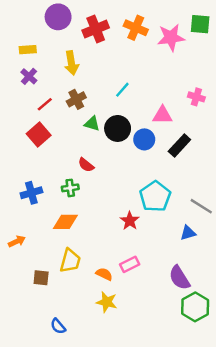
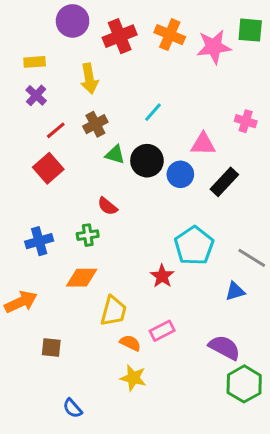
orange arrow: (17, 241) -> (21, 302), size x1.5
yellow trapezoid: (70, 261) -> (114, 311), moved
purple semicircle: (179, 278) -> (224, 347), turned 150

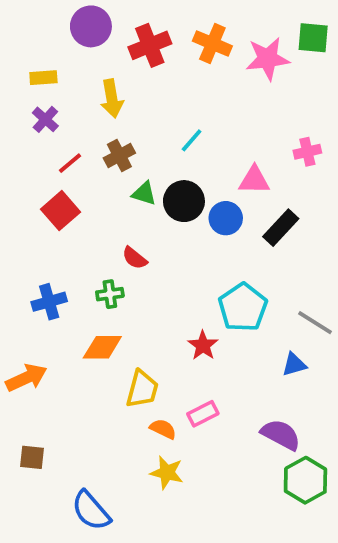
pink cross: (246, 121) -> (307, 152), turned -30
brown square: (51, 347) -> (32, 457), moved
blue semicircle: (73, 408) -> (91, 511), size x1.6

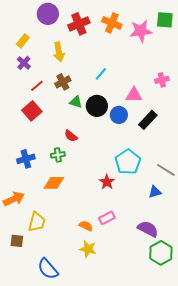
yellow rectangle: (43, 78) -> (23, 41), turned -48
yellow trapezoid: (142, 389) -> (37, 222), moved

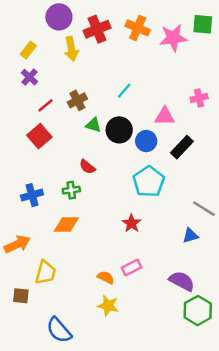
yellow arrow: (59, 52) -> (71, 49), moved
cyan pentagon: (128, 162) -> (149, 182), moved

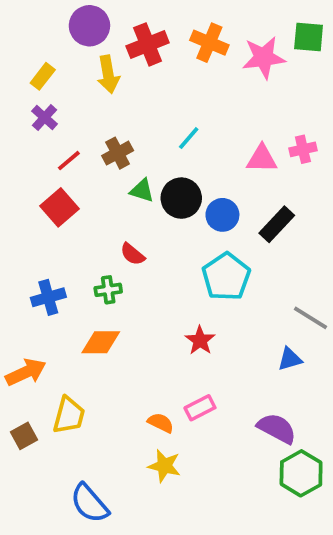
pink triangle: (165, 116) -> (262, 159), moved
brown square: (21, 296) -> (24, 436), moved, turned -35

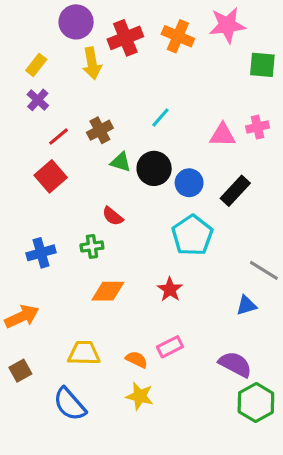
green square: (309, 37) -> (262, 65), moved
pink star: (264, 58) -> (227, 25), moved
orange diamond: (101, 342) -> (108, 291), moved
yellow trapezoid: (69, 415) -> (84, 353), moved, turned -104
blue semicircle: (89, 503) -> (70, 404), moved

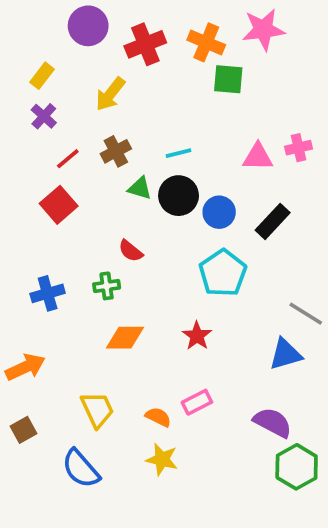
yellow arrow: (92, 63) -> (110, 94), moved, turned 48
green square: (262, 65) -> (228, 79), moved
cyan line: (160, 117) -> (179, 153), moved, turned 35
blue triangle: (246, 305) -> (286, 354), size x1.4
yellow trapezoid: (84, 353) -> (97, 410), turned 64

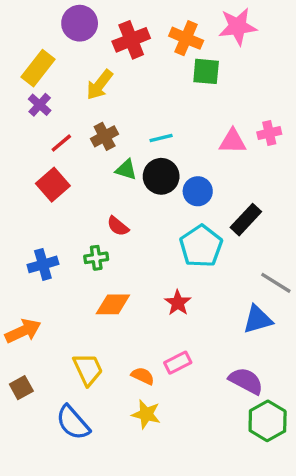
yellow rectangle: (42, 76) -> (38, 68), size x1.5
black rectangle: (273, 221) -> (246, 220), moved

